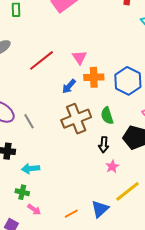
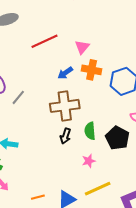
green semicircle: (107, 116) -> (90, 131), moved
gray line: (29, 121) -> (18, 97), turned 56
black arrow: (104, 145) -> (65, 136), moved

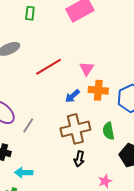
green semicircle: (90, 131) -> (108, 131), moved

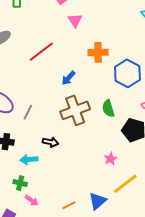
pink triangle: (87, 69) -> (75, 20), moved
orange cross: (98, 90) -> (98, 52), moved
black arrow: (79, 159) -> (51, 142), moved, turned -84

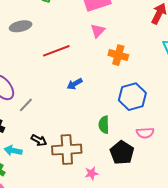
orange cross: (98, 52) -> (118, 55), moved
brown cross: (75, 110) -> (67, 149), moved

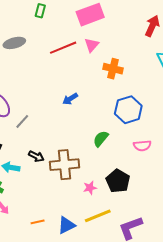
red line: (56, 51) -> (63, 48), moved
green semicircle: (104, 125) -> (101, 139), turned 42
black pentagon: (122, 153) -> (118, 181), moved

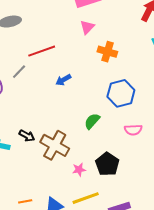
red line: (63, 48) -> (42, 51), moved
gray line: (22, 121) -> (19, 72), moved
brown cross: (64, 165) -> (55, 145), turned 32

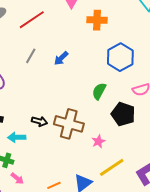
red line: (42, 51) -> (32, 20), moved
gray line: (19, 72) -> (31, 56), moved
black pentagon: (107, 164) -> (123, 114), moved

